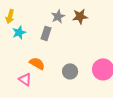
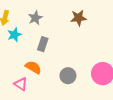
gray star: (58, 16) -> (35, 18), moved
gray rectangle: (46, 33) -> (43, 44), moved

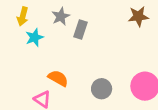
brown star: (78, 18) -> (138, 16), moved
gray rectangle: (43, 44) -> (80, 30), moved

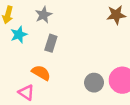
gray rectangle: (80, 30) -> (51, 43), moved
gray circle: (102, 89) -> (94, 83), moved

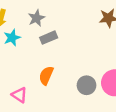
gray rectangle: (51, 43) -> (49, 38), moved, turned 49
orange semicircle: (41, 73) -> (46, 75), moved, turned -96

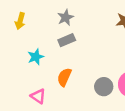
gray star: (36, 18) -> (66, 17), moved
cyan star: (12, 38) -> (36, 57), moved

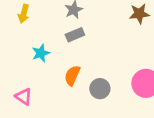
gray circle: (104, 87) -> (100, 89), moved
pink triangle: (38, 96) -> (24, 97), moved

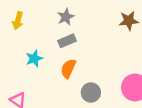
orange semicircle: (72, 75) -> (68, 69), moved

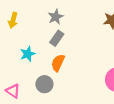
gray rectangle: (67, 41) -> (57, 38), turned -32
gray circle: (91, 93) -> (44, 84), moved

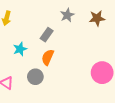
gray star: (56, 17) -> (67, 15), moved

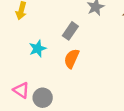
gray circle: (35, 77) -> (43, 98), moved

